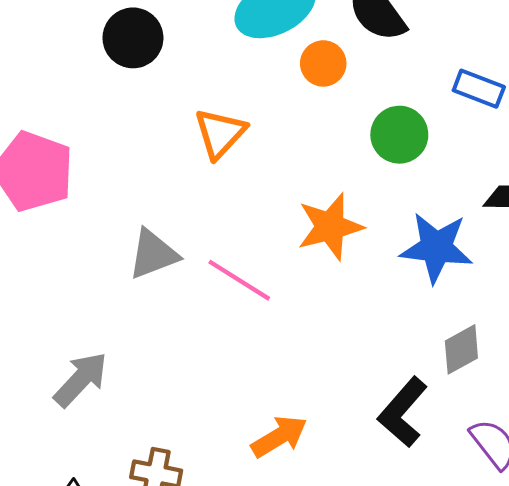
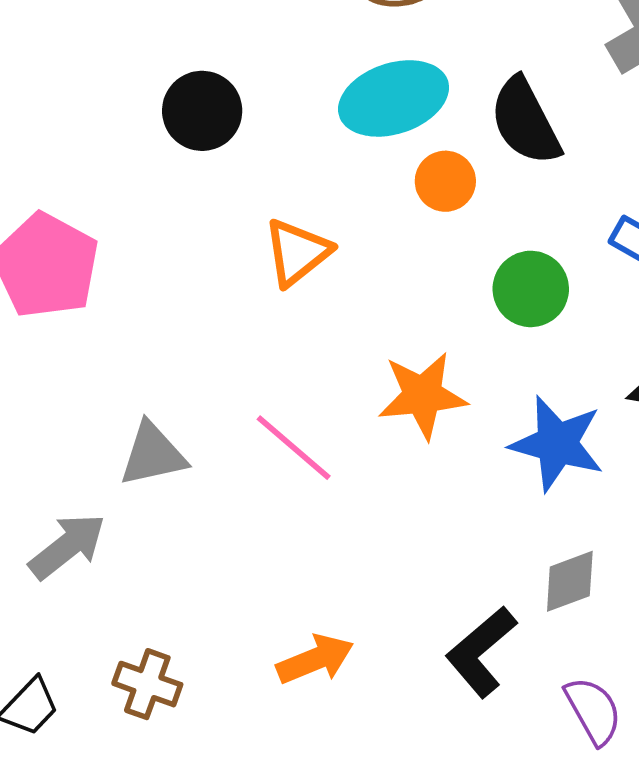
gray triangle: (153, 254) -> (153, 454), moved

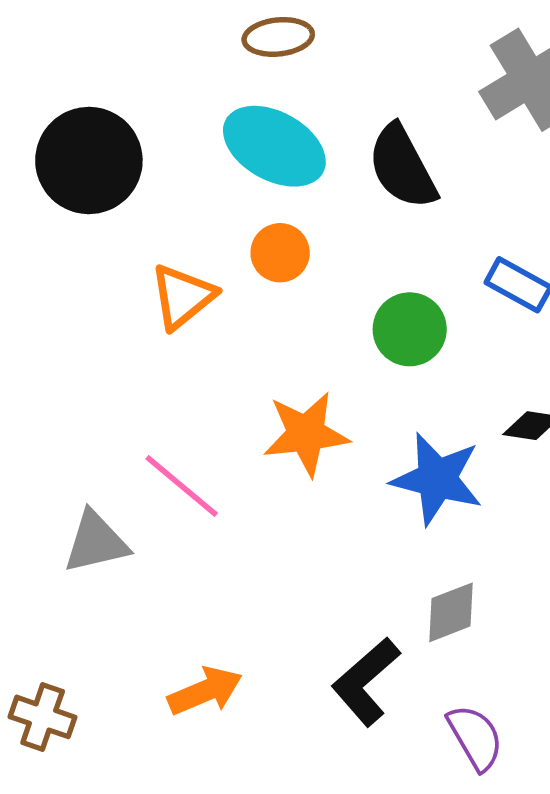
cyan ellipse: (394, 98) -> (274, 146), turned 48
black circle: (202, 111) -> (89, 160), size x1.4
orange circle: (445, 181) -> (280, 253), moved
gray triangle: (153, 454) -> (96, 542), moved

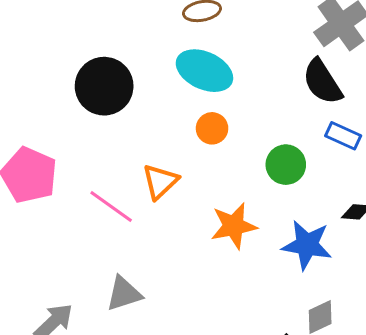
black semicircle: (402, 167) -> (322, 82), moved
orange triangle: (183, 297) -> (160, 182), moved
pink line: (182, 486) -> (111, 206), moved

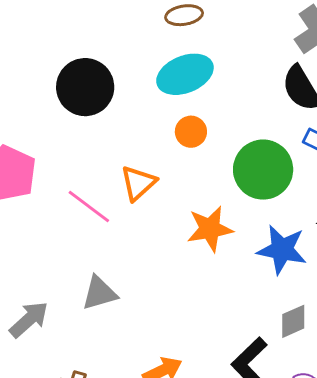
cyan ellipse: (204, 71) -> (185, 74), turned -48
green circle: (286, 165) -> (263, 170), size x1.5

